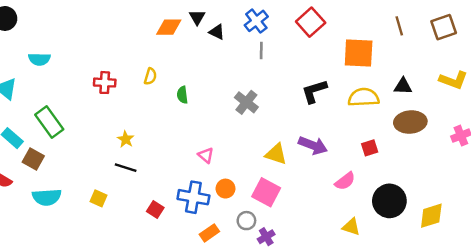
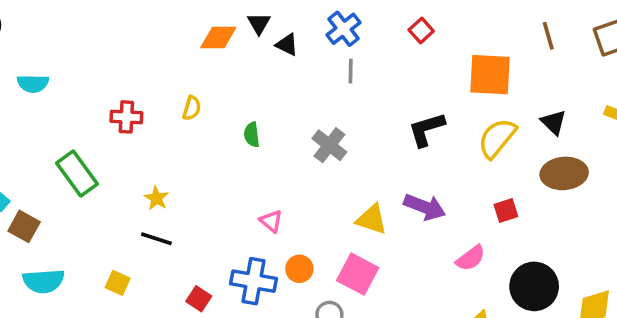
red square: (311, 22) -> (421, 30), size x0.6
black triangle: (403, 86) -> (554, 122), turned 42
green semicircle: (182, 95) -> (252, 135), moved
yellow semicircle: (364, 97) -> (497, 138), turned -48
green rectangle: (49, 122) -> (77, 173), moved

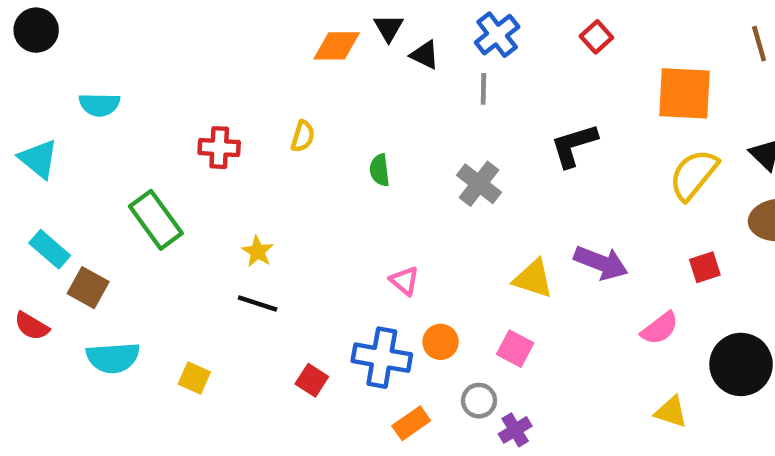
gray line: (351, 71) -> (483, 89), moved
black L-shape: (426, 129) -> (574, 145), moved
pink square: (358, 274) -> (515, 349), size x0.7
yellow square: (118, 283) -> (194, 378), moved

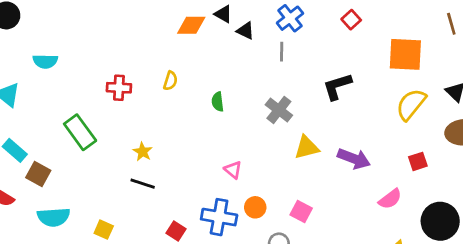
black triangle: (389, 28) -> (223, 14), turned -30
yellow triangle: (533, 279) -> (307, 148), moved, turned -32

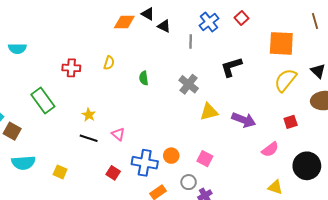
blue cross: (290, 18) -> (209, 22), moved
pink triangle: (233, 170) -> (118, 134), moved

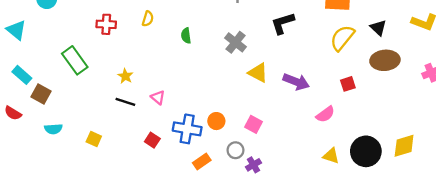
yellow triangle: (209, 112) -> (258, 73), turned 42
cyan semicircle: (23, 163) -> (53, 129), size x0.7
black circle: (307, 166) -> (366, 151), moved

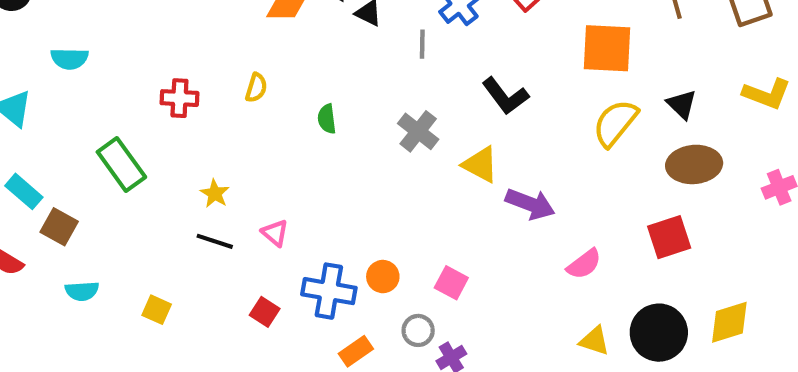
black L-shape: (283, 23) -> (505, 96), turned -110
yellow triangle: (258, 73) -> (480, 164), moved
red square: (348, 84) -> (669, 237), moved, size x1.5

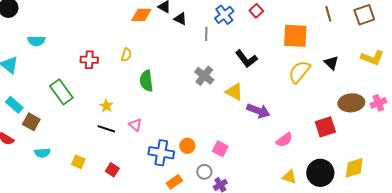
green semicircle: (327, 119) -> (146, 81), moved, size x1.5
brown ellipse: (694, 164) -> (351, 103), moved
red square: (265, 312) -> (112, 170), moved

